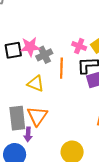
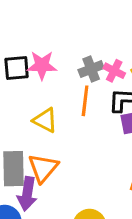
gray cross: (44, 55) -> (91, 69), moved
purple arrow: (28, 134) -> (27, 194), size x1.5

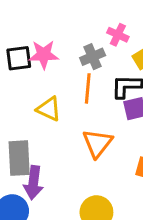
pink cross: (114, 71) -> (118, 35), moved
orange triangle: (43, 168) -> (97, 143), moved

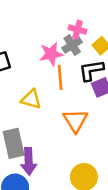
pink star: (44, 55) -> (51, 54), moved
gray cross: (93, 57) -> (72, 45), moved

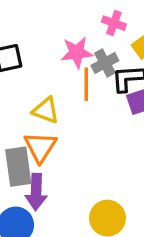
gray cross: (72, 45) -> (105, 63), moved
orange triangle: (75, 121) -> (40, 147), moved

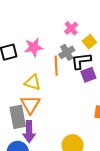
pink cross: (114, 23) -> (71, 28), turned 32
pink star: (77, 52) -> (34, 47), moved

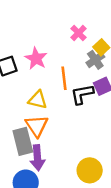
pink star: (34, 47) -> (36, 58), turned -30
gray cross: (67, 52) -> (95, 60), moved
black L-shape: (81, 61) -> (82, 94), moved

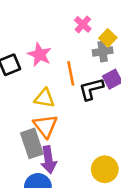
gray cross: (95, 60) -> (103, 52), turned 30

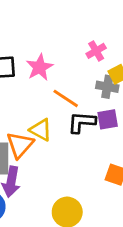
orange line: (71, 73) -> (66, 98), turned -65
yellow triangle: (44, 98) -> (41, 130), moved

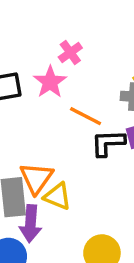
pink cross: (96, 51) -> (70, 52), moved
yellow triangle: (41, 130) -> (57, 196), moved

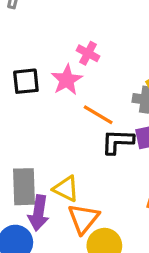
pink cross: (70, 52) -> (88, 53), turned -30
orange triangle: (36, 178) -> (83, 219), moved

